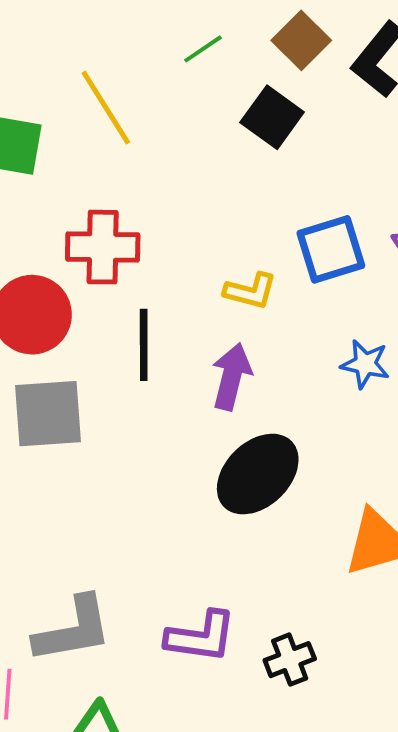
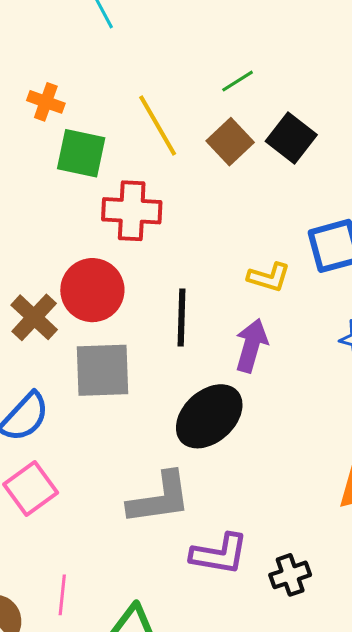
brown square: (301, 40) -> (230, 142), moved
red cross: (103, 247) -> (132, 211), moved
black ellipse: (258, 474) -> (209, 416), moved
gray L-shape: (73, 630) -> (159, 498), moved

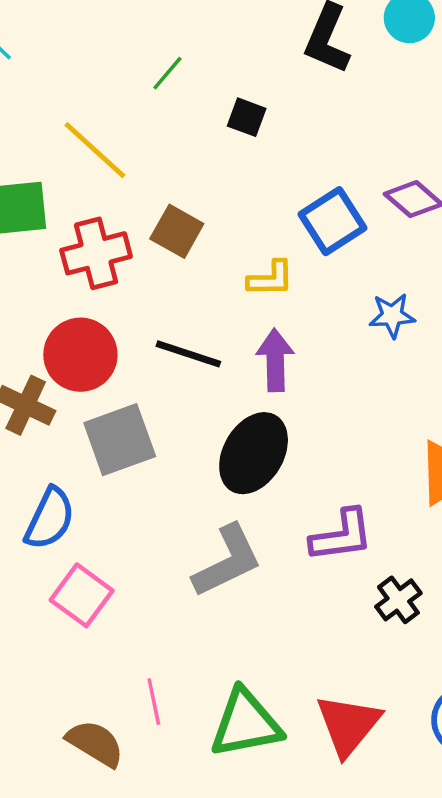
black square: (291, 138) -> (247, 117), size x0.7
brown square: (230, 142) -> (177, 231), moved
black line: (181, 318) -> (188, 354), turned -56
purple L-shape: (219, 554) -> (342, 536), moved

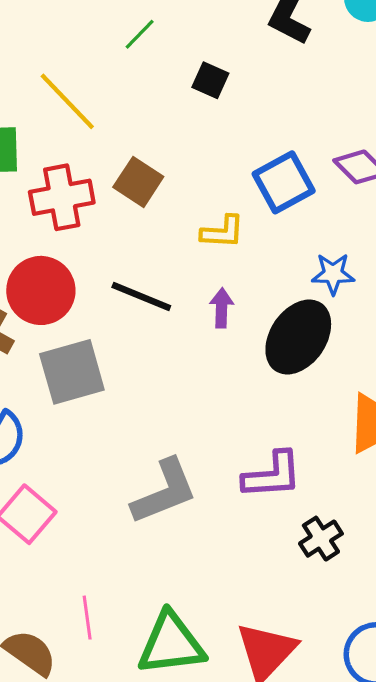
purple arrow: (275, 360) -> (222, 308), size x0.7
black ellipse: (254, 453) -> (298, 337), moved

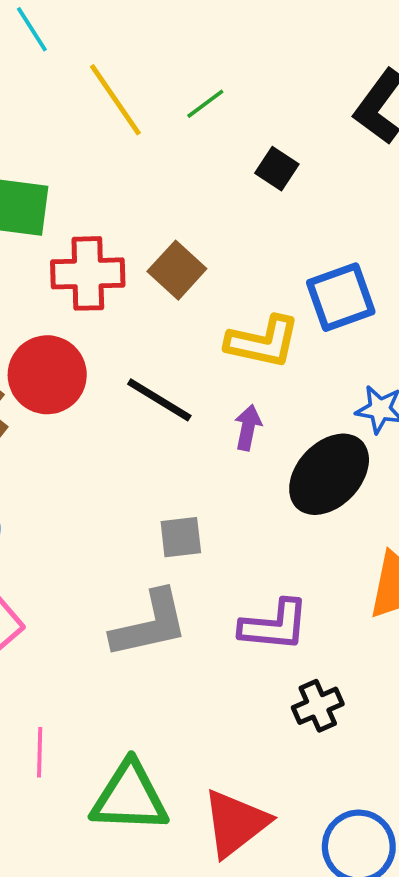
yellow line: (67, 101) -> (115, 100), moved
yellow L-shape: (223, 232) -> (263, 342), size x1.4
gray square: (72, 372) -> (181, 537), moved, size x0.6

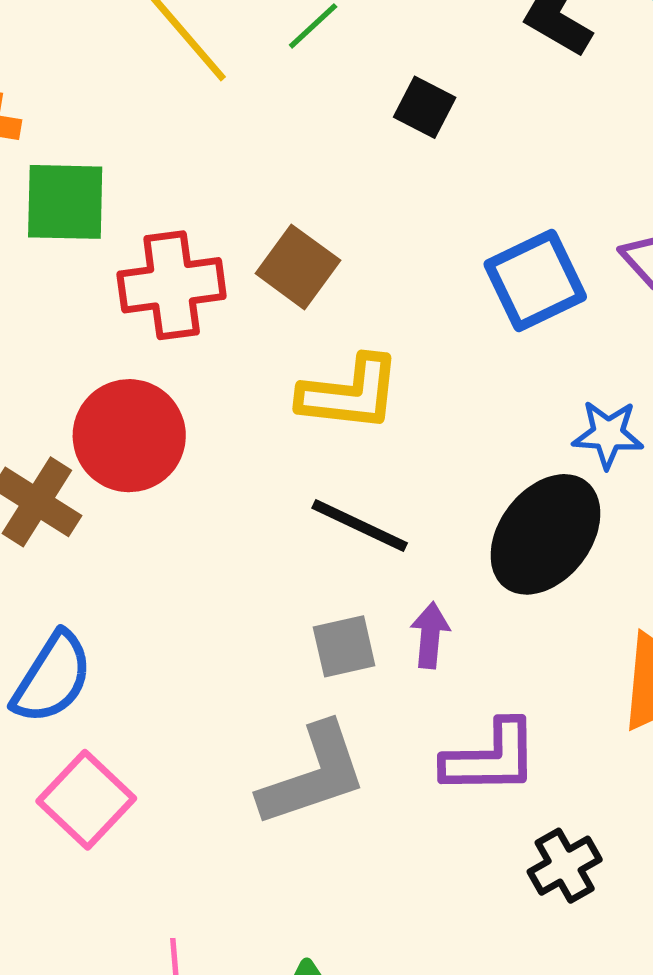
yellow L-shape: (263, 342) -> (350, 393), moved
black line: (159, 400) -> (360, 525), moved
purple arrow: (248, 427) -> (430, 635), moved

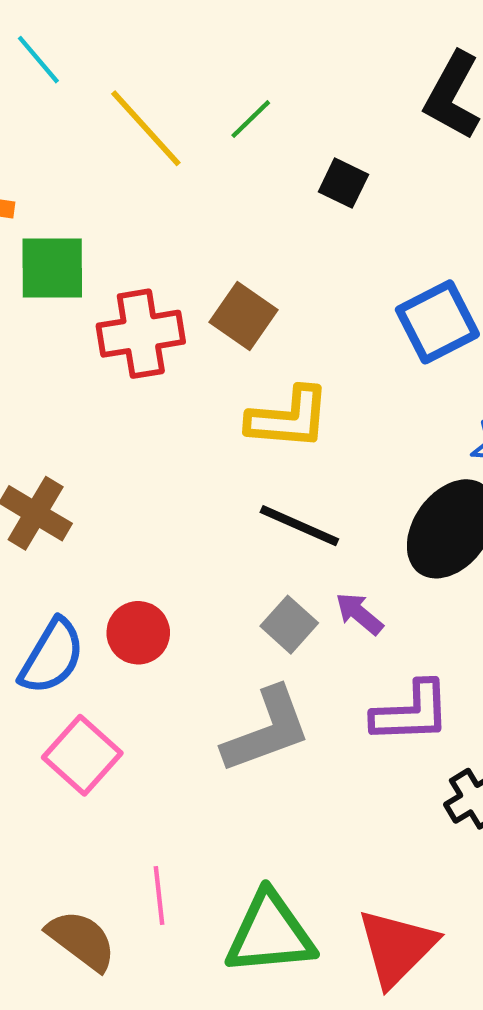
red circle: (129, 436) -> (138, 633), moved, size x0.7
purple arrow: (430, 635) -> (359, 614), turned -54
gray square: (344, 646) -> (289, 625), turned -34

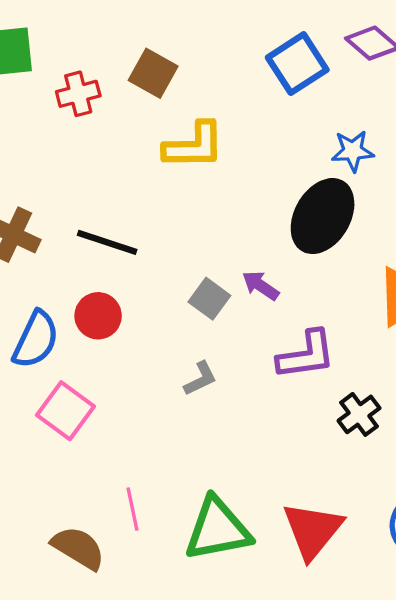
red cross: (141, 334) -> (78, 94), size x0.7
black line: (299, 526) -> (107, 242), moved
gray L-shape: (267, 730) -> (200, 379), size x0.5

